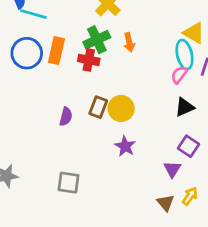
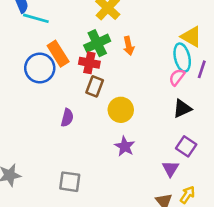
orange rectangle: (56, 50) -> (58, 54), turned -45
blue circle: (27, 53) -> (40, 68), moved
brown rectangle: (98, 107) -> (95, 86), moved

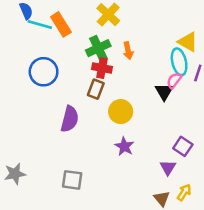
orange rectangle: (58, 54) -> (61, 24), moved
red cross: (89, 63) -> (102, 68), moved
black triangle: (182, 109) -> (164, 92), moved, turned -36
purple semicircle: (67, 118) -> (70, 119), size x1.5

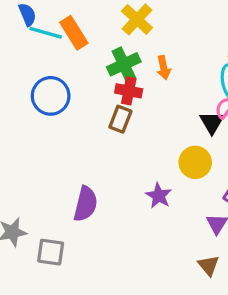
yellow circle: (121, 112) -> (195, 162), moved
purple semicircle: (70, 119) -> (86, 204), moved
gray square: (72, 180) -> (51, 252), moved

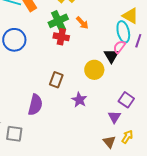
orange arrow: (164, 68) -> (82, 23), turned -32
brown rectangle: (120, 119) -> (56, 80), moved
yellow circle: (195, 162) -> (94, 70), moved

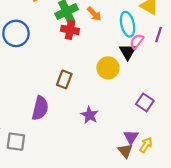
cyan ellipse: (123, 32) -> (128, 24), moved
purple star: (79, 100) -> (90, 115), moved
purple triangle: (114, 117) -> (131, 137), moved

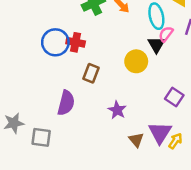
red cross: (70, 30) -> (76, 42), moved
blue circle: (16, 33) -> (55, 42), moved
purple triangle: (131, 137) -> (160, 133), size x1.5
brown triangle: (125, 151) -> (136, 140), moved

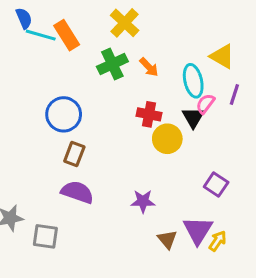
red cross: (76, 42) -> (149, 114), moved
brown rectangle: (91, 73) -> (74, 154), moved
purple semicircle: (66, 103) -> (77, 192), turned -85
purple star: (117, 110) -> (143, 201), turned -30

